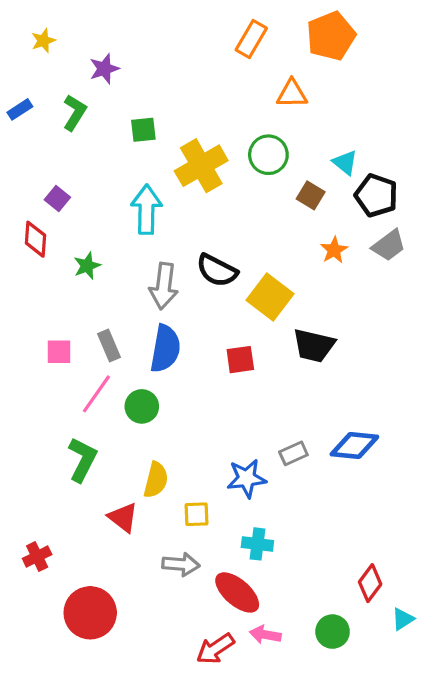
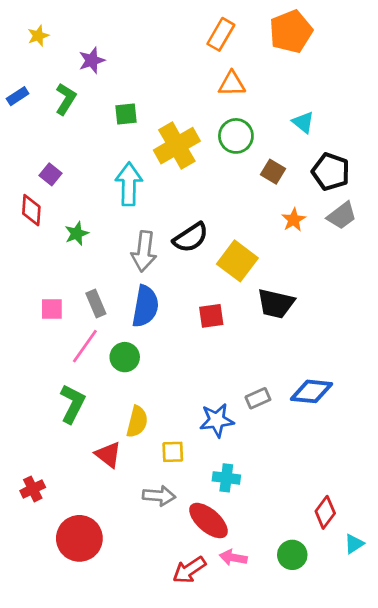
orange triangle: (292, 94) -> (232, 84), moved
cyan triangle: (345, 163) -> (303, 122), moved
black semicircle: (217, 270) -> (191, 238), turned -60

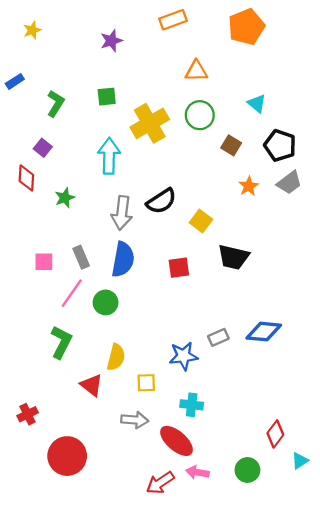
orange rectangle: (221, 34) -> (173, 20), moved, turned 40
purple star: (92, 60) -> (111, 41), moved
green L-shape: (66, 99) -> (56, 104), moved
yellow square: (237, 261) -> (201, 221), size x0.7

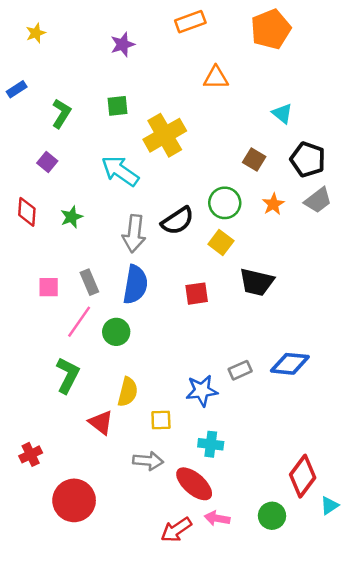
green circle: (200, 115) -> (225, 203), moved
cyan arrow: (109, 156) -> (120, 171), turned -56
red diamond: (26, 178) -> (27, 212), moved
red diamond: (275, 434) -> (303, 476), size x1.4

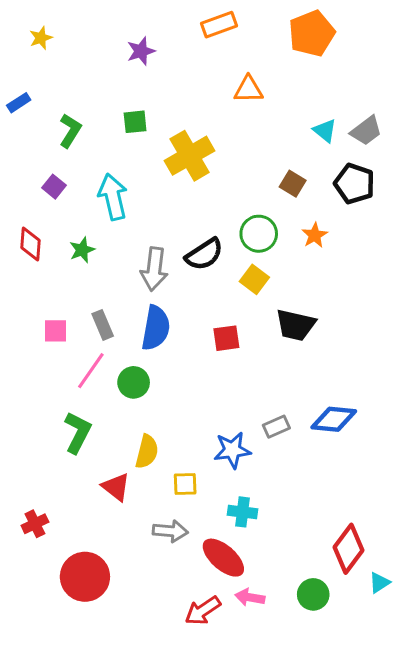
cyan arrow: (120, 171) -> (113, 197), moved, turned 42
gray trapezoid: (318, 200) -> (366, 131), moved

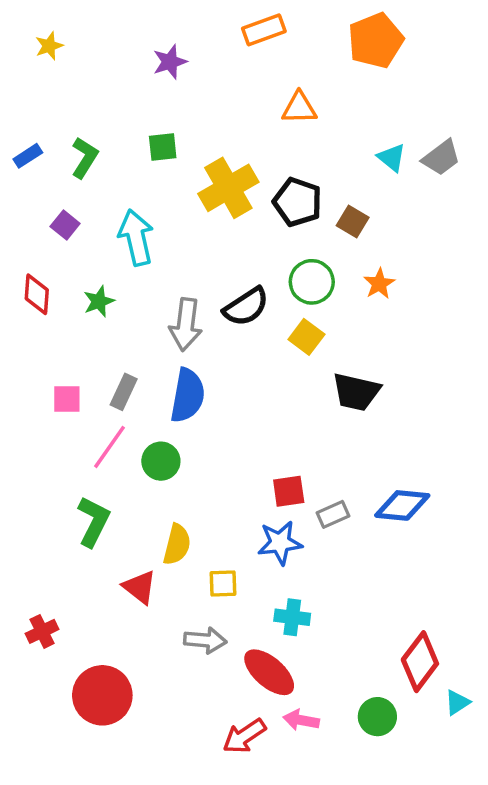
blue rectangle: (19, 103) -> (28, 156), moved
black pentagon: (354, 184) -> (298, 202), moved
gray rectangle: (103, 325) -> (124, 392), turned 48
red square: (226, 338) -> (289, 491), moved

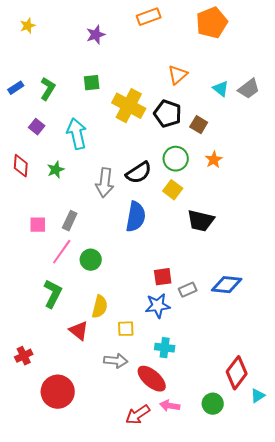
orange triangle: (299, 108) -> (178, 75), moved, turned -40
yellow cross: (228, 188) -> (129, 106), turned -32
blue semicircle: (188, 395) -> (136, 217), moved

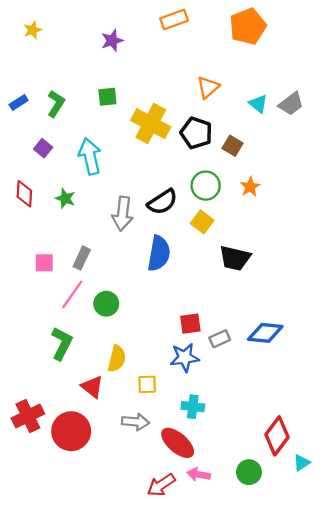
green star: (56, 170) -> (65, 198), turned -30
red cross: (24, 356) -> (28, 416), size x1.5
red circle: (58, 392) -> (71, 431), moved

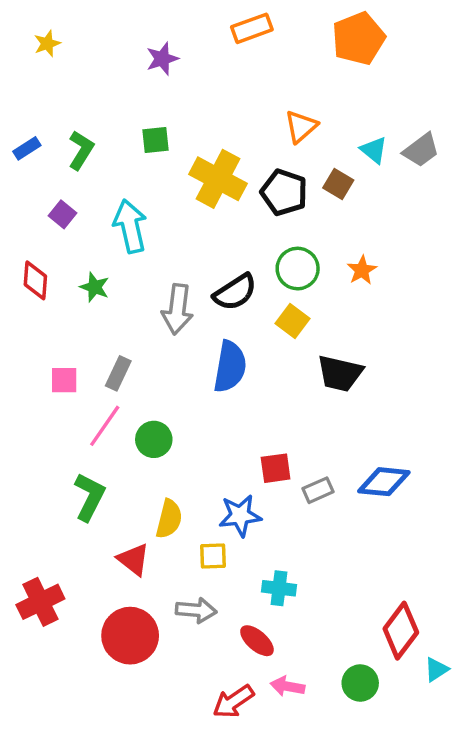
brown square: (233, 146) -> (338, 184), moved
blue star: (185, 358) -> (240, 516), moved
red circle: (71, 431) -> (130, 636), moved
red ellipse: (178, 443) -> (257, 641), size x0.7

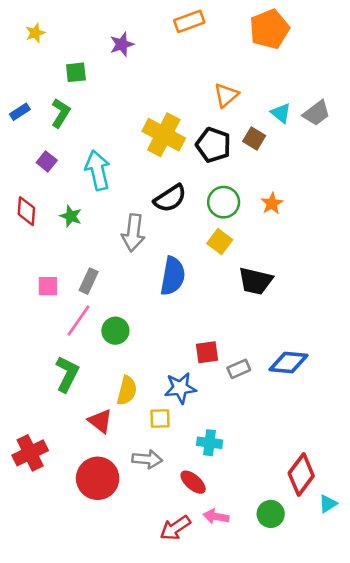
green square: (155, 140) -> (76, 72), moved
black semicircle: (235, 292) -> (170, 198), moved

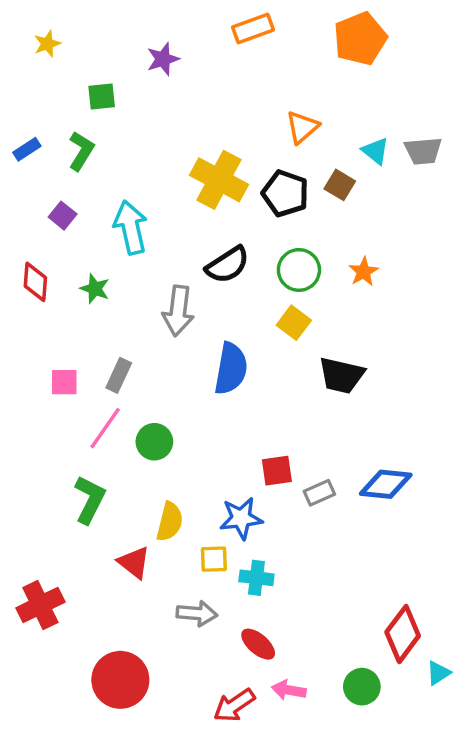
gray trapezoid: (316, 113) -> (423, 151), turned 32
cyan cross: (210, 443) -> (256, 578), moved
red circle: (98, 478) -> (120, 680), moved

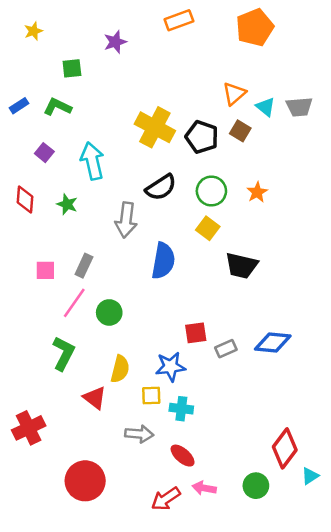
orange triangle: (302, 127) -> (234, 94), moved
green L-shape: (81, 151) -> (57, 107), turned -96

